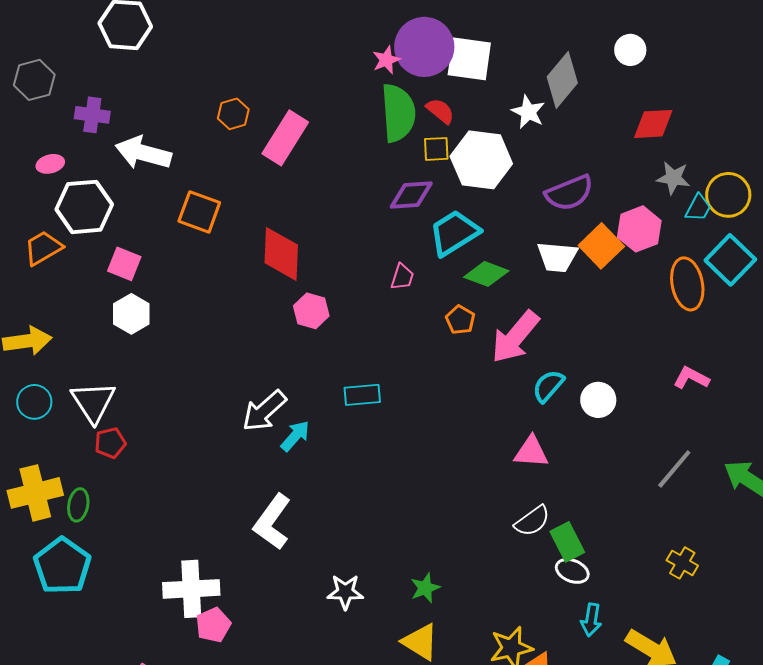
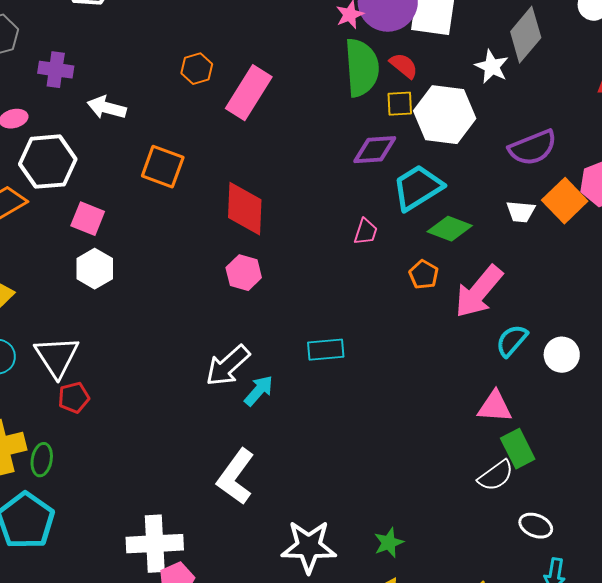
white arrow: (143, 153) -> (107, 108), size x0.7
white trapezoid: (557, 257) -> (521, 212), size x0.7
pink hexagon: (311, 311) -> (244, 273), moved
green rectangle: (567, 542) -> (518, 449), moved
white star: (345, 592) -> (309, 547), size x1.5

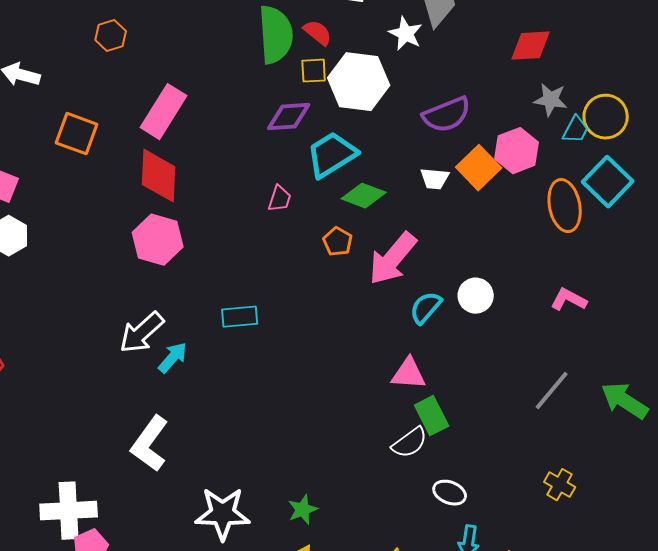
pink rectangle: (249, 93) -> (164, 112), moved
pink hexagon: (244, 273) -> (158, 240), size x1.4
white circle: (562, 355) -> (476, 296), moved

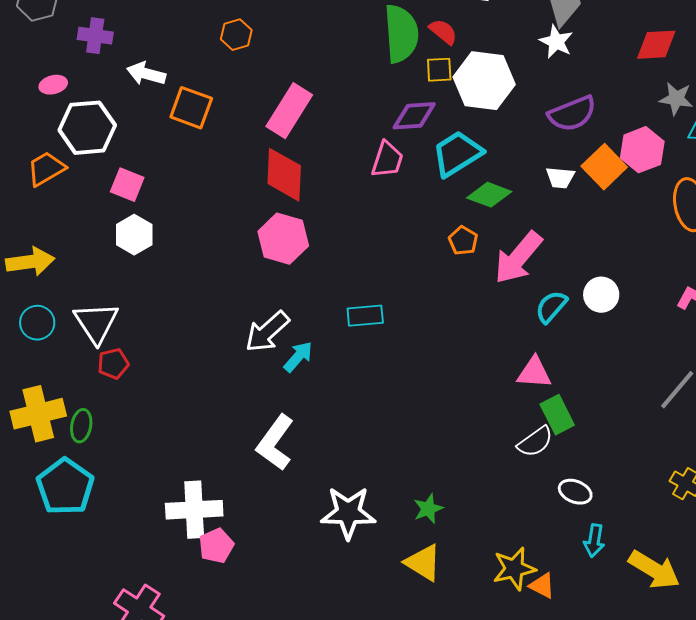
white star: (406, 34) -> (556, 42), moved
orange square: (77, 134) -> (191, 108), moved
pink trapezoid: (280, 199) -> (387, 160), moved, size x1.4

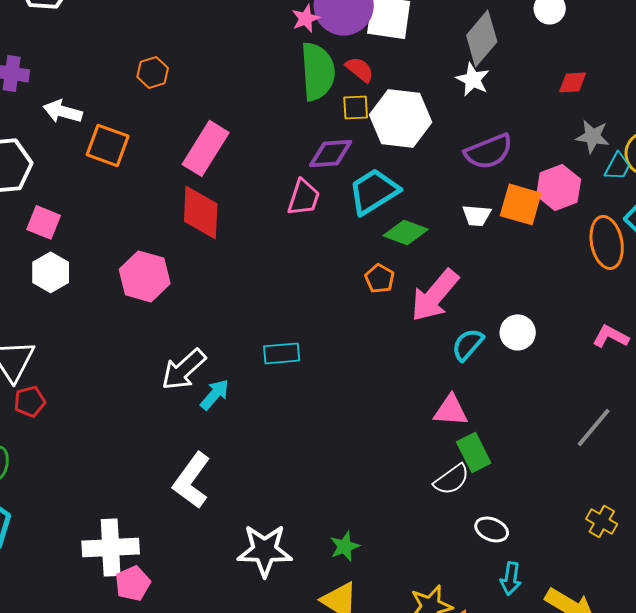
red diamond: (656, 45) -> (573, 82), size x0.7
orange square: (604, 167) -> (521, 204), turned -30
pink hexagon: (283, 239) -> (145, 276), moved

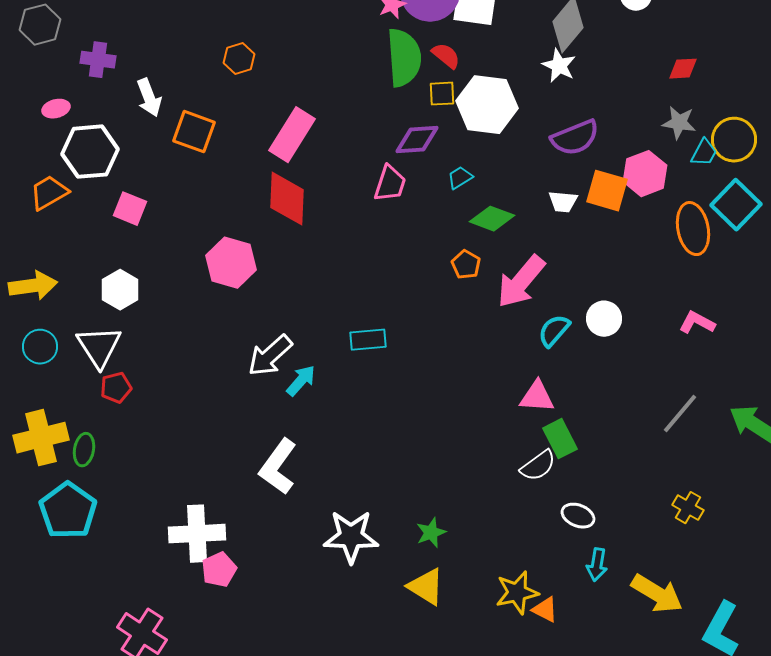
red diamond: (573, 82) -> (683, 69), moved
white arrow: (63, 111) -> (149, 98), turned -126
cyan trapezoid: (374, 191) -> (460, 178), size x0.5
white hexagon: (51, 272) -> (120, 290), moved

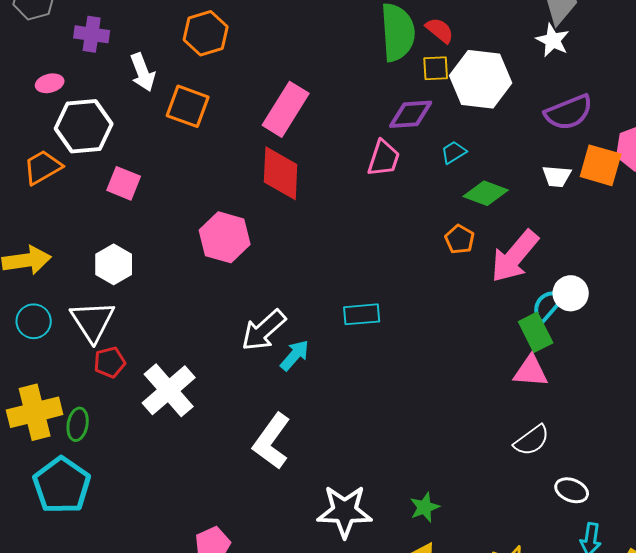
orange hexagon: (239, 59) -> (206, 33), moved, size x1.4
white circle: (604, 319) -> (571, 293), moved
green rectangle: (560, 439) -> (536, 332), moved
white cross: (197, 534) -> (169, 390), moved, turned -38

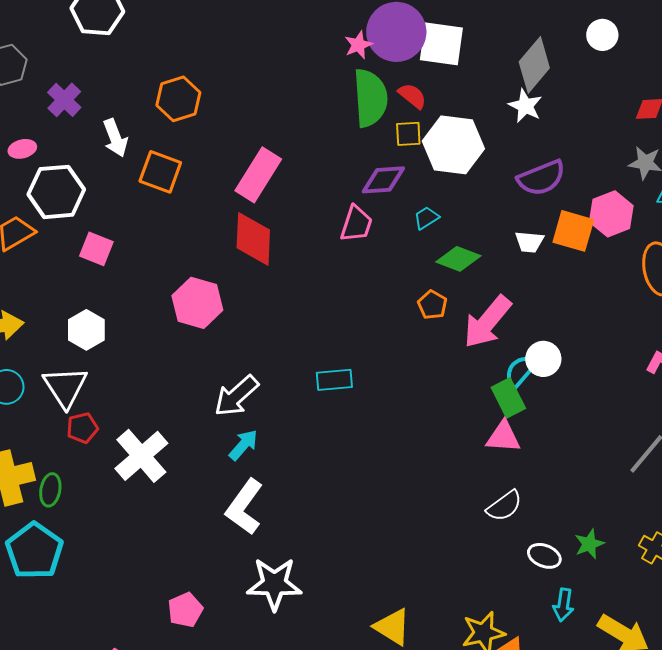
purple cross: (92, 34) -> (64, 100), turned 36
cyan arrow: (295, 355) -> (243, 445), moved
green star: (425, 507) -> (589, 544), moved
white star: (345, 511) -> (274, 584), moved

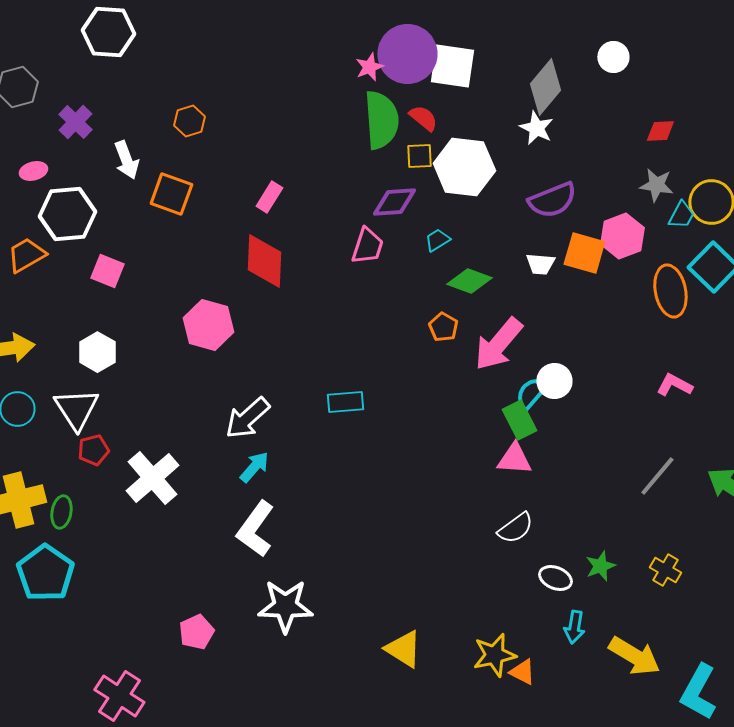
orange hexagon: (178, 99) -> (189, 121), size x0.7
pink rectangle: (258, 175) -> (269, 197), size x0.6

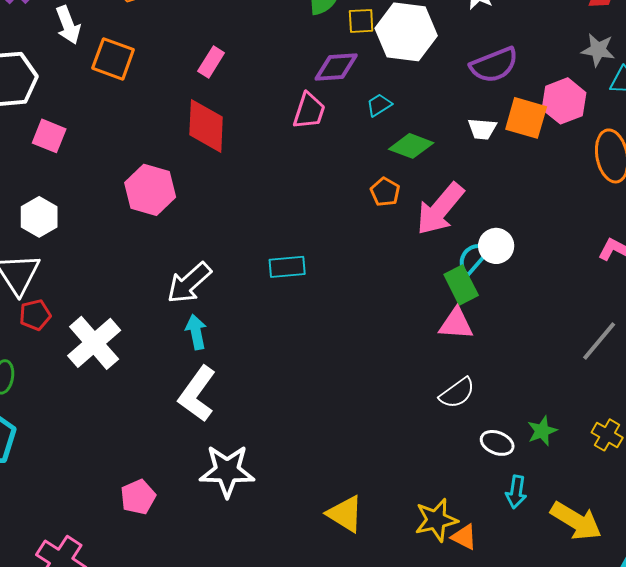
cyan arrow: (254, 467) -> (196, 332), turned -52

